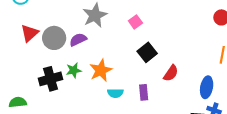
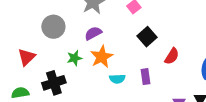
red triangle: (29, 33) -> (26, 57), moved
purple semicircle: (78, 40) -> (93, 33), moved
black cross: (51, 79) -> (54, 83), moved

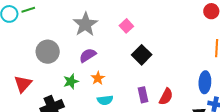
red semicircle: (172, 56) -> (166, 97), moved
orange star: (102, 57) -> (98, 78), size x0.6
cyan semicircle: (117, 79) -> (105, 100), moved

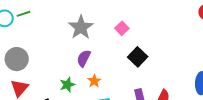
gray circle: (48, 52) -> (17, 59), moved
purple semicircle: (88, 55) -> (84, 58), turned -30

